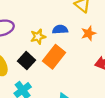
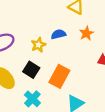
orange rectangle: (54, 57) -> (59, 76), moved

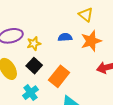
orange star: (86, 33) -> (91, 41), size x1.5
yellow star: (38, 45) -> (34, 43), moved

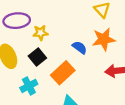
blue semicircle: (65, 37) -> (80, 47), moved, turned 32

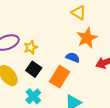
blue semicircle: (80, 47) -> (73, 57), moved

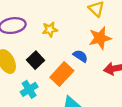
yellow star: (31, 47) -> (50, 29), moved

